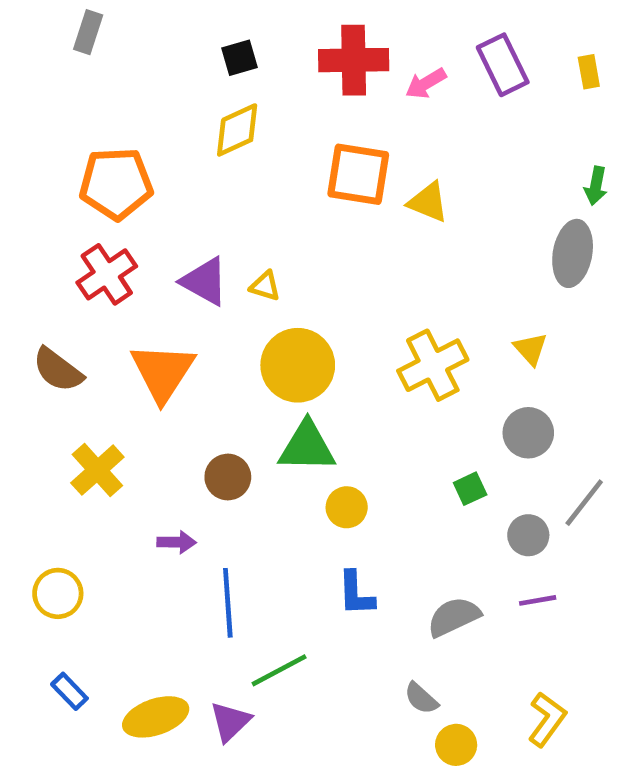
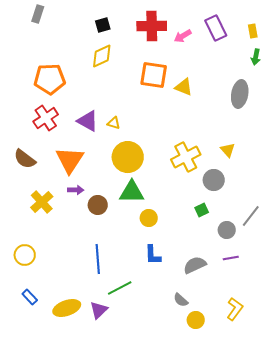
green arrow: (596, 186) -> (256, 57), moved
gray ellipse: (573, 253) -> (240, 94), moved
gray circle: (528, 433) -> (214, 180), moved
purple arrow: (177, 542) -> (76, 190), moved

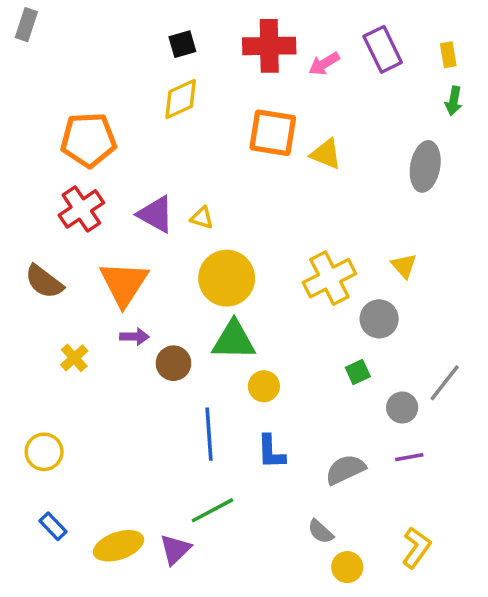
gray rectangle: (38, 14) -> (26, 25), moved
yellow cross: (42, 202) -> (74, 358), size x0.7
blue line: (98, 259) -> (209, 434), moved

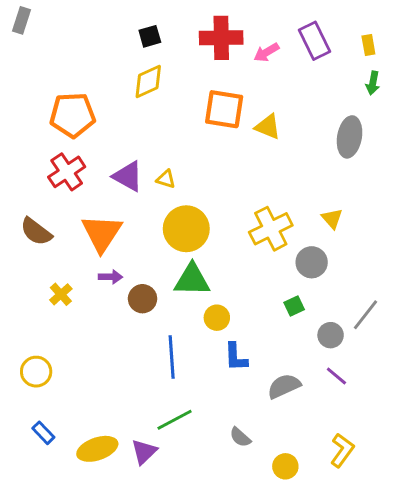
blue L-shape: (271, 452) -> (236, 357), moved
purple line: (409, 457) -> (336, 376), turned 50
gray semicircle: (321, 532) -> (240, 437), moved

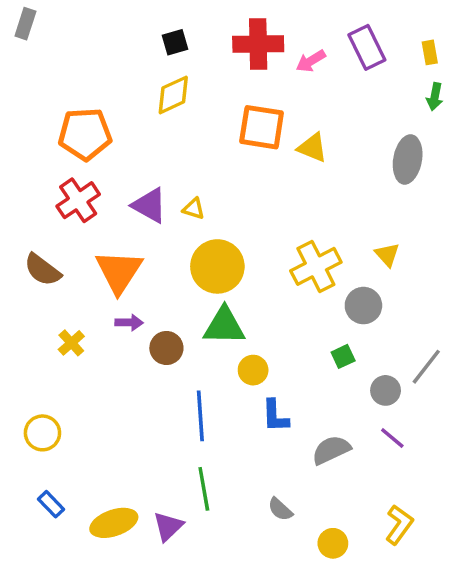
green line: (175, 420) -> (204, 489), turned -72

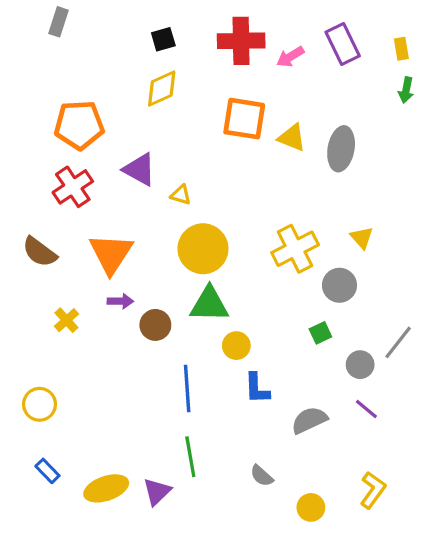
gray rectangle: (25, 24) -> (59, 22), moved
gray ellipse: (408, 159) -> (341, 149), moved
purple triangle: (149, 205) -> (139, 169), moved

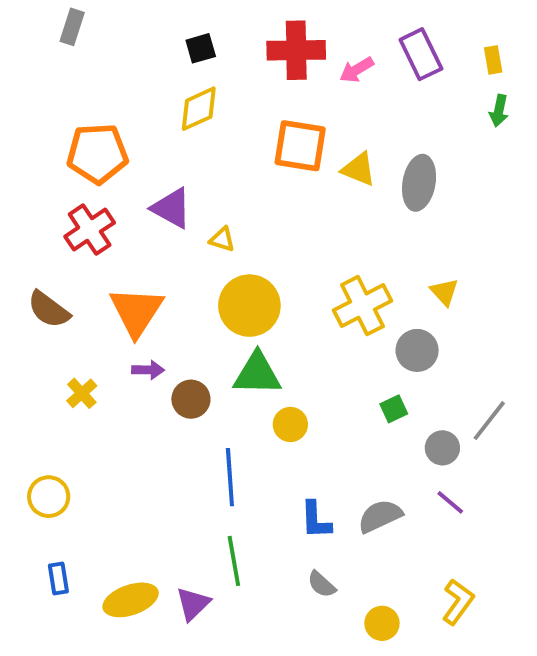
blue L-shape: (257, 388) -> (316, 520), moved
blue rectangle: (47, 471) -> (58, 578), turned 35

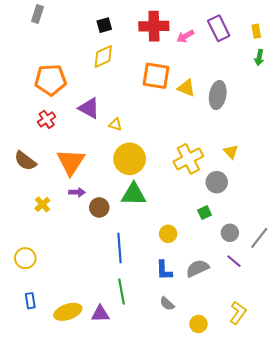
red cross: (90, 230) -> (47, 119), size x0.7
gray line: (489, 421) -> (259, 238), moved
yellow circle: (290, 424) -> (168, 234), moved
purple triangle: (193, 604) -> (100, 314), turned 42

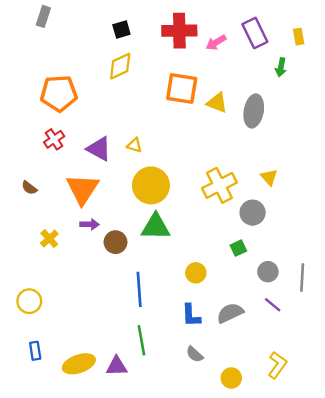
green arrow: (259, 58) -> (281, 67), moved
purple triangle: (89, 108) -> (99, 149), moved
brown semicircle: (25, 161) -> (29, 188), size x0.6
gray line: (259, 238) -> (302, 278), turned -35

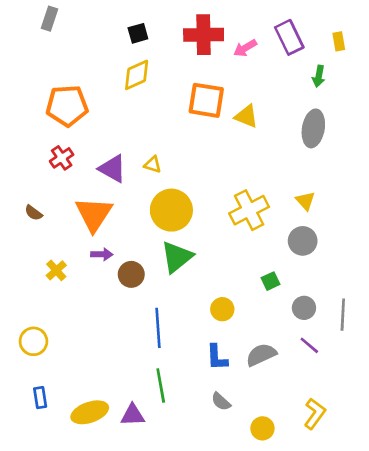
gray ellipse: (254, 111) -> (313, 128), moved
gray circle: (253, 213) -> (303, 241), moved
green triangle: (156, 227) -> (177, 257), turned -40

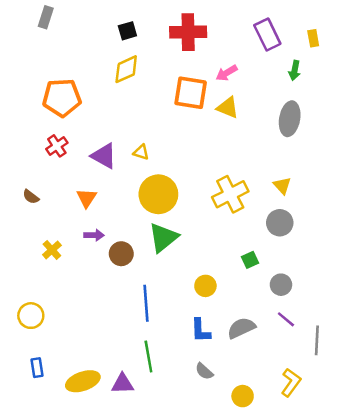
pink arrow: (245, 48) -> (226, 73), moved
orange triangle: (94, 214) -> (87, 198), size x0.6
gray line: (343, 315) -> (317, 340), moved

